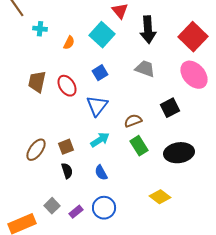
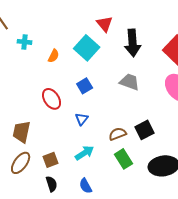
brown trapezoid: (37, 82) -> (22, 132), moved
blue triangle: (97, 106) -> (82, 119), size x0.6
black square: (170, 108) -> (145, 130), moved

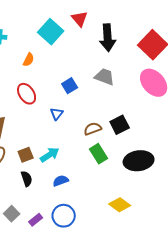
cyan square: (87, 48) -> (51, 32), moved
orange semicircle: (54, 56) -> (29, 60), moved
blue square: (85, 86) -> (70, 86), moved
cyan arrow: (85, 153) -> (50, 155), moved
blue semicircle: (86, 186) -> (61, 181), turned 98

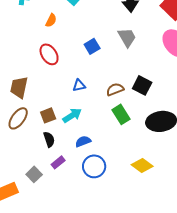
gray trapezoid: (105, 77) -> (127, 37), turned 40
blue triangle: (57, 114) -> (79, 85), moved, turned 40
black square: (120, 125) -> (142, 85), turned -36
blue circle: (64, 216) -> (94, 166), moved
purple rectangle: (36, 220) -> (58, 162), moved

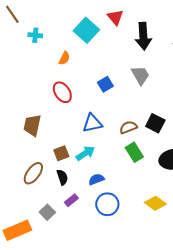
blue triangle: (79, 85) -> (92, 123), size x1.5
brown ellipse: (18, 118) -> (33, 173), moved

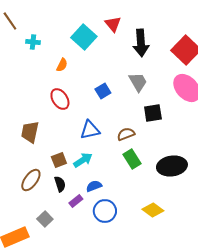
black square: (155, 123) -> (153, 113), moved, turned -36
purple rectangle: (71, 200) -> (76, 201), moved

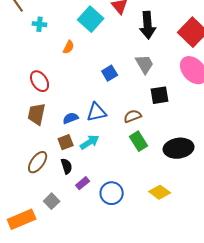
red ellipse: (60, 99) -> (40, 81), moved
blue semicircle: (94, 186) -> (71, 118), moved

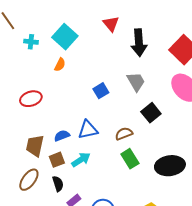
cyan square: (91, 19) -> (65, 37), moved
red ellipse: (40, 81) -> (31, 99), turned -75
black square: (160, 95) -> (151, 113), turned -30
brown trapezoid: (37, 114) -> (35, 146), moved

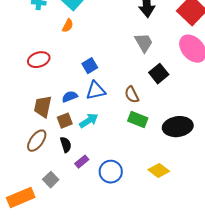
blue square: (101, 91) -> (90, 66), moved
brown semicircle: (124, 134) -> (132, 95), turned -96
green rectangle: (130, 159) -> (138, 120), turned -36

